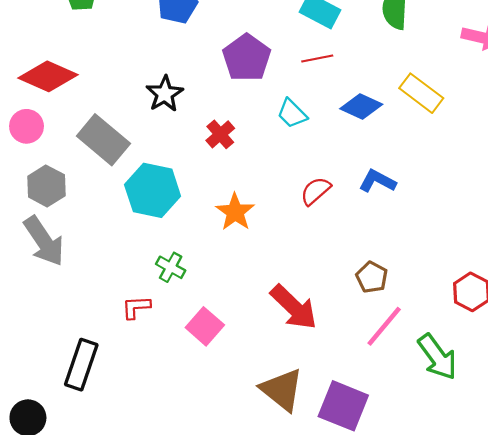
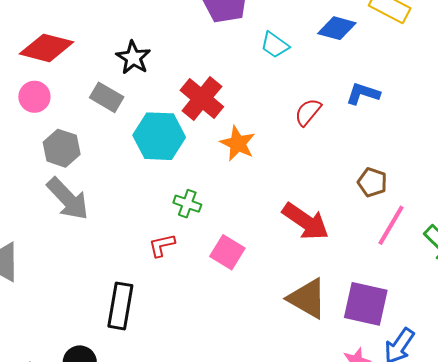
black star: (165, 94) -> (133, 58), moved
red cross: (220, 134) -> (202, 99), moved, size x1.6
gray rectangle: (103, 140) -> (107, 97), size x0.7

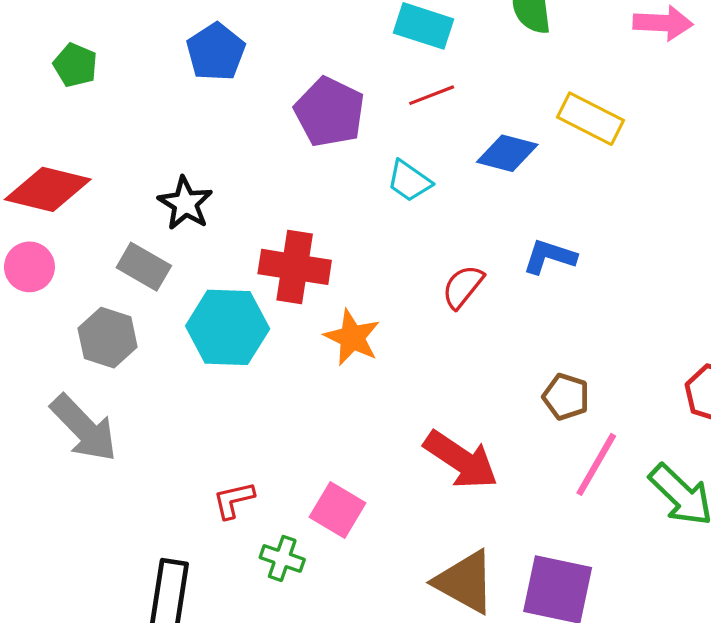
red cross: (202, 99) -> (295, 267), turned -30
gray hexagon: (62, 148) -> (108, 338), moved
green cross: (187, 204) -> (282, 558), moved

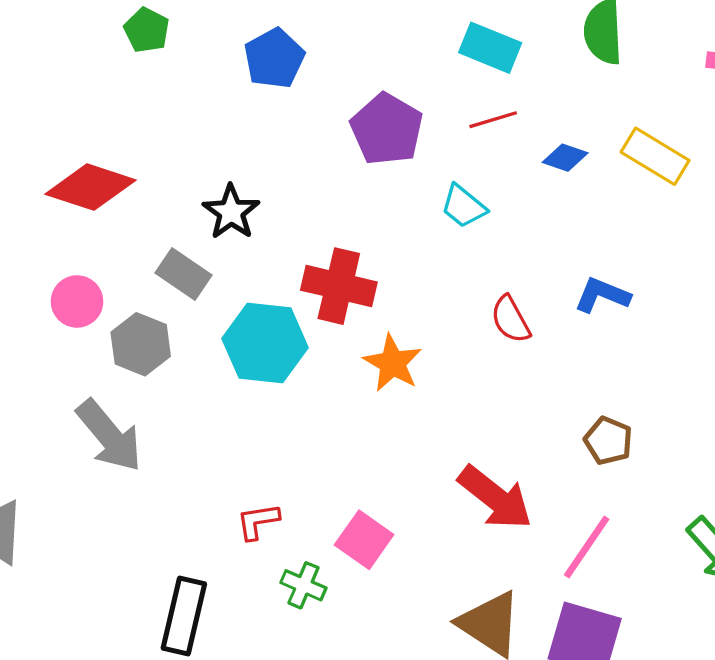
green pentagon: (75, 65) -> (147, 30), moved
blue diamond: (507, 153) -> (565, 158), moved, size x0.7
pink circle: (29, 267) -> (77, 301), moved
red semicircle: (463, 287) -> (510, 319), turned -72
pink line: (596, 464) -> (587, 547), moved

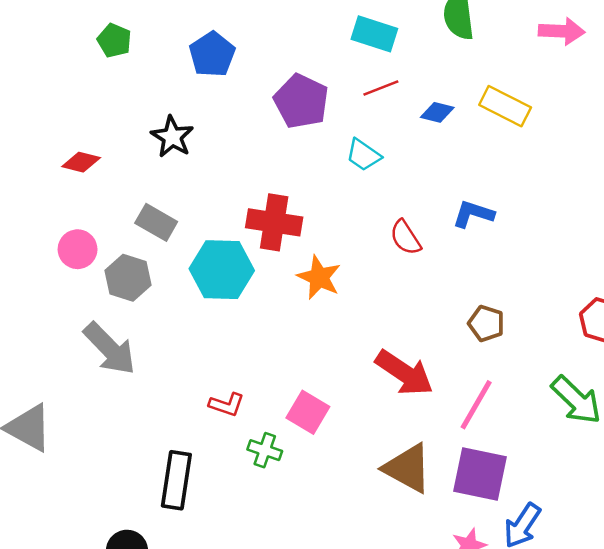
red diamond: (90, 187) -> (81, 162), size x0.6
black star: (231, 212) -> (172, 137), moved
red L-shape: (258, 521) -> (227, 405), turned -148

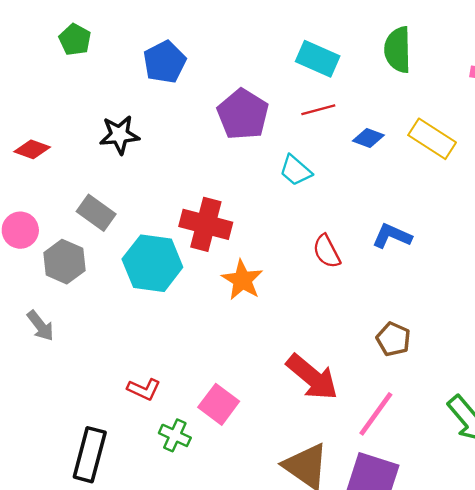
black star: (172, 137) -> (119, 135), turned 30
gray arrow: (110, 349) -> (40, 326), size x0.6

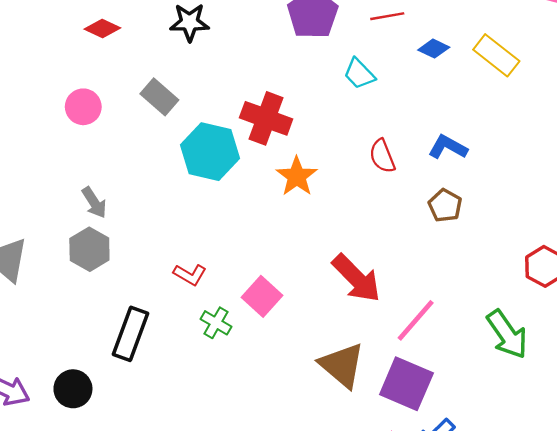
gray hexagon: (64, 262) -> (89, 249), moved
brown pentagon: (393, 339) -> (445, 205), moved

